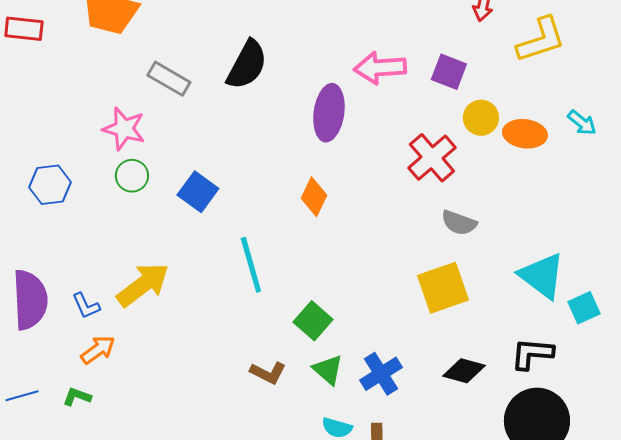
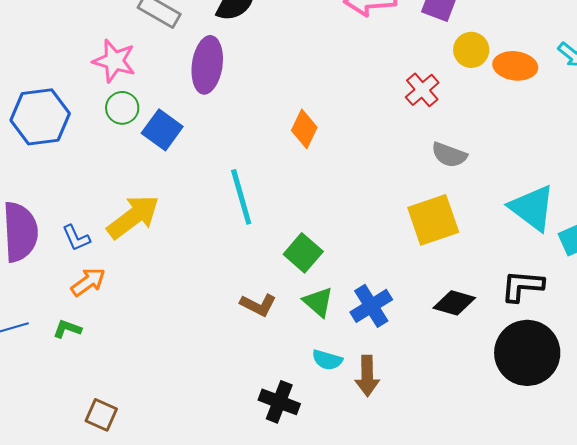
purple ellipse: (329, 113) -> (207, 65), moved
red cross: (432, 158) -> (422, 90), size x0.7
blue hexagon: (50, 185) -> (40, 117), size x1.4
blue square: (198, 192) -> (162, 130), moved

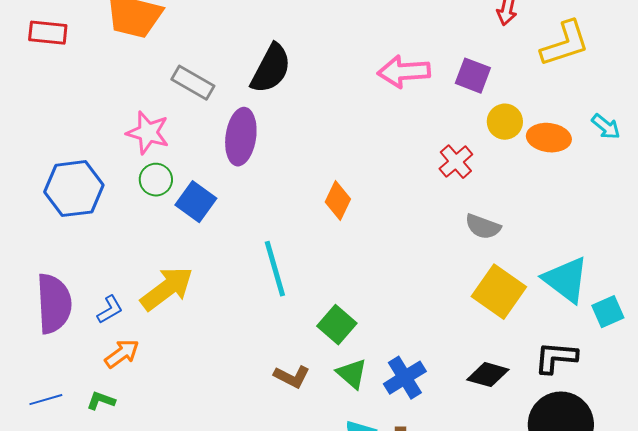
yellow square: (433, 220) -> (499, 292), moved, turned -36
blue L-shape: (76, 238) -> (110, 310), turned -96

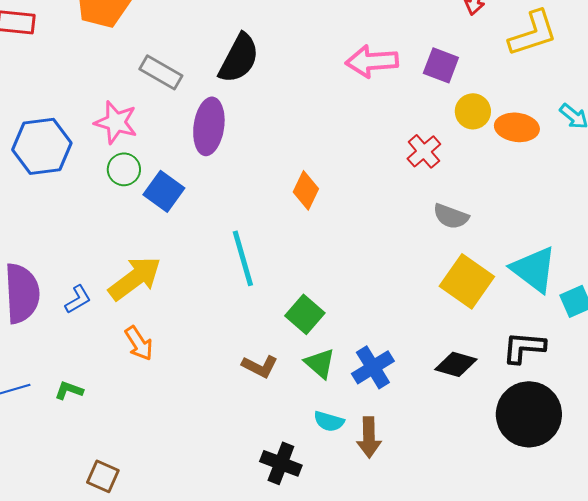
blue hexagon: (74, 189) -> (42, 146), moved
orange arrow: (122, 354) -> (139, 343), moved, turned 93

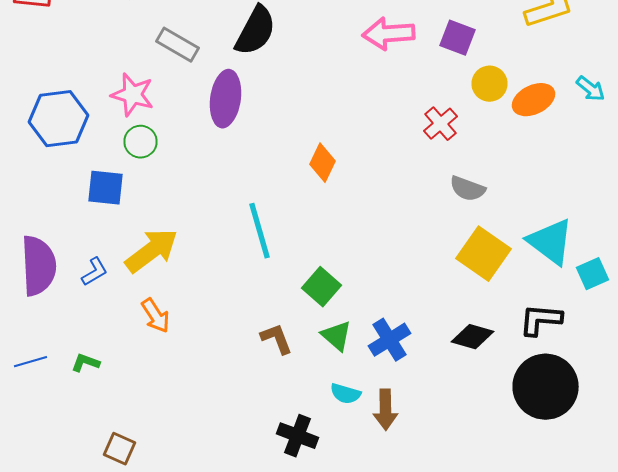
orange ellipse: (517, 127) -> (534, 100), turned -33
blue square: (164, 191) -> (106, 188), moved, turned -30
brown L-shape: (260, 366) -> (276, 339), turned -138

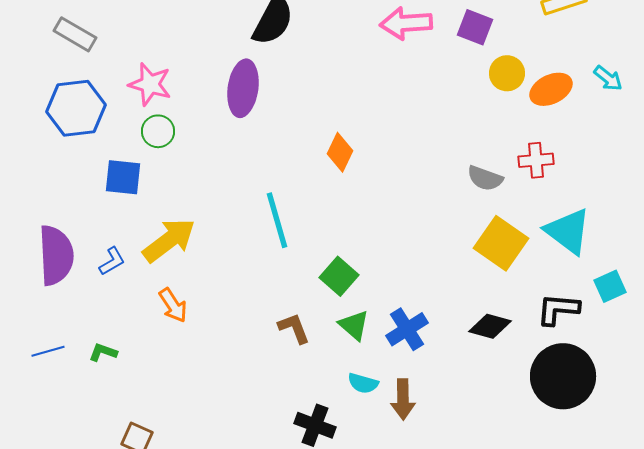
gray rectangle: (178, 45) -> (75, 34), moved
red cross: (440, 124) -> (536, 160), moved, turned 36
cyan square: (592, 274) -> (610, 286), moved

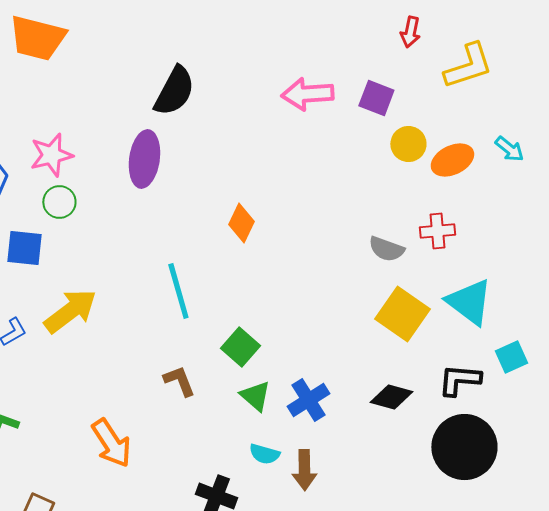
pink star: (150, 84) -> (51, 155), turned -30
orange arrow: (173, 305) -> (111, 443), moved, size x1.4
brown L-shape: (294, 328) -> (179, 381), moved

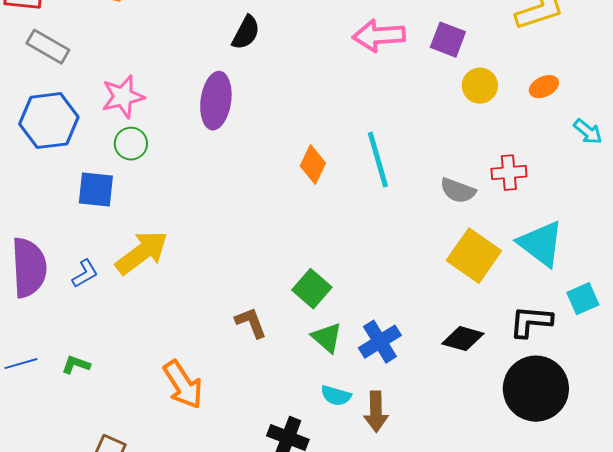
black semicircle: (174, 91) -> (246, 33), size x0.7
cyan arrow: (509, 149) -> (588, 132), moved
orange ellipse: (452, 160) -> (544, 87), moved, size x0.7
cyan line: (178, 291) -> (378, 160), moved

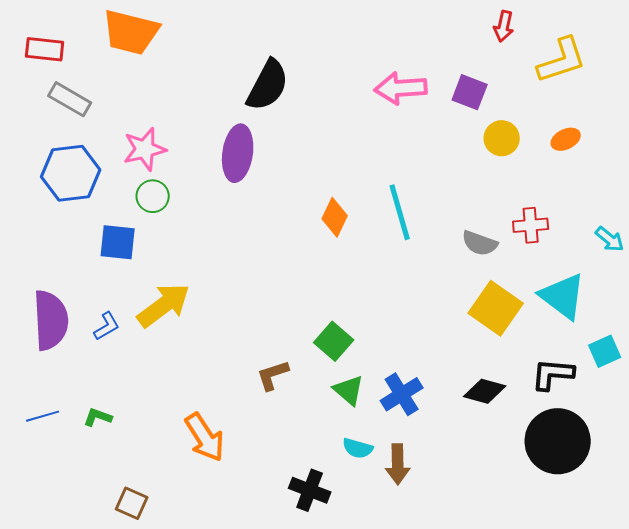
black semicircle: (246, 33) -> (268, 85), size x1.5
cyan arrow: (588, 132) -> (610, 239), moved
brown L-shape: (251, 323) -> (273, 375), turned -87

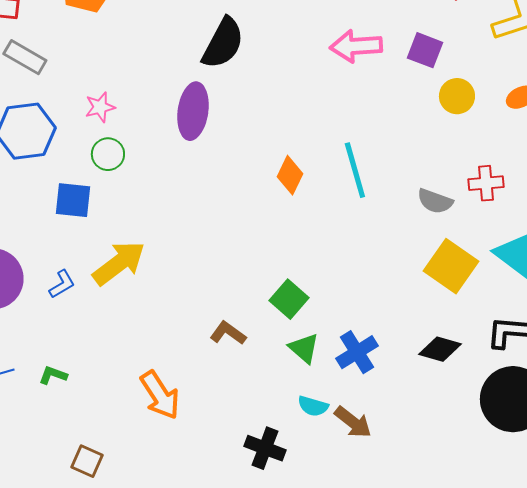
pink star: (145, 149) -> (100, 107), size x0.7
brown L-shape: (273, 375) -> (228, 333), turned 54
brown arrow: (398, 464) -> (353, 422), turned -51

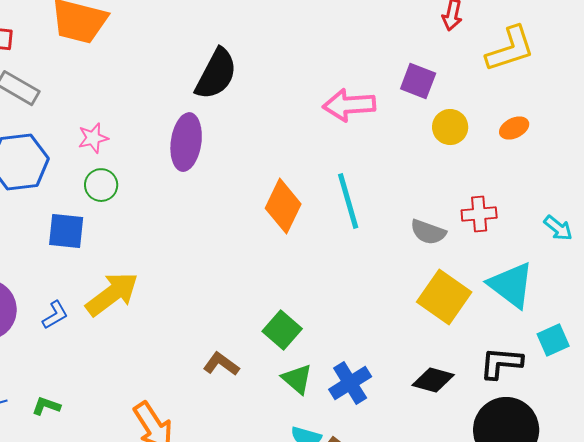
pink arrow: (356, 46) -> (349, 105), moved
orange diamond: (290, 175) -> (283, 206), size x1.4

